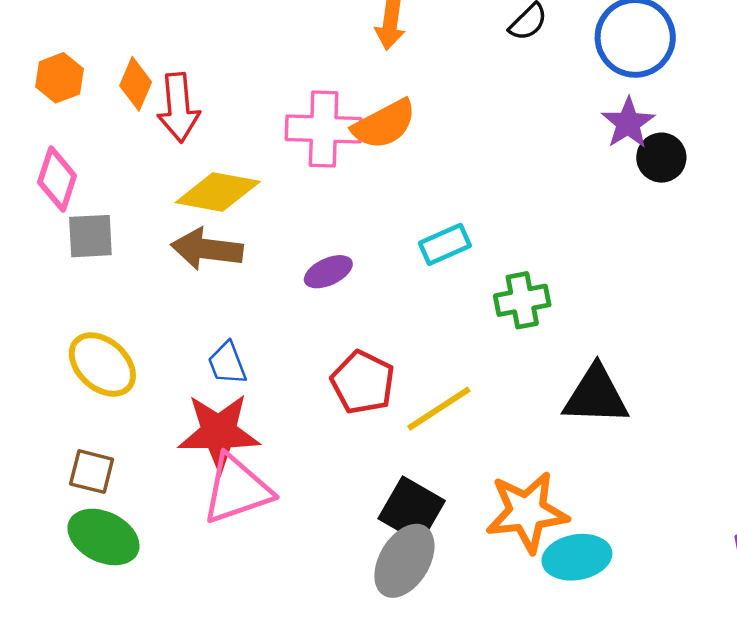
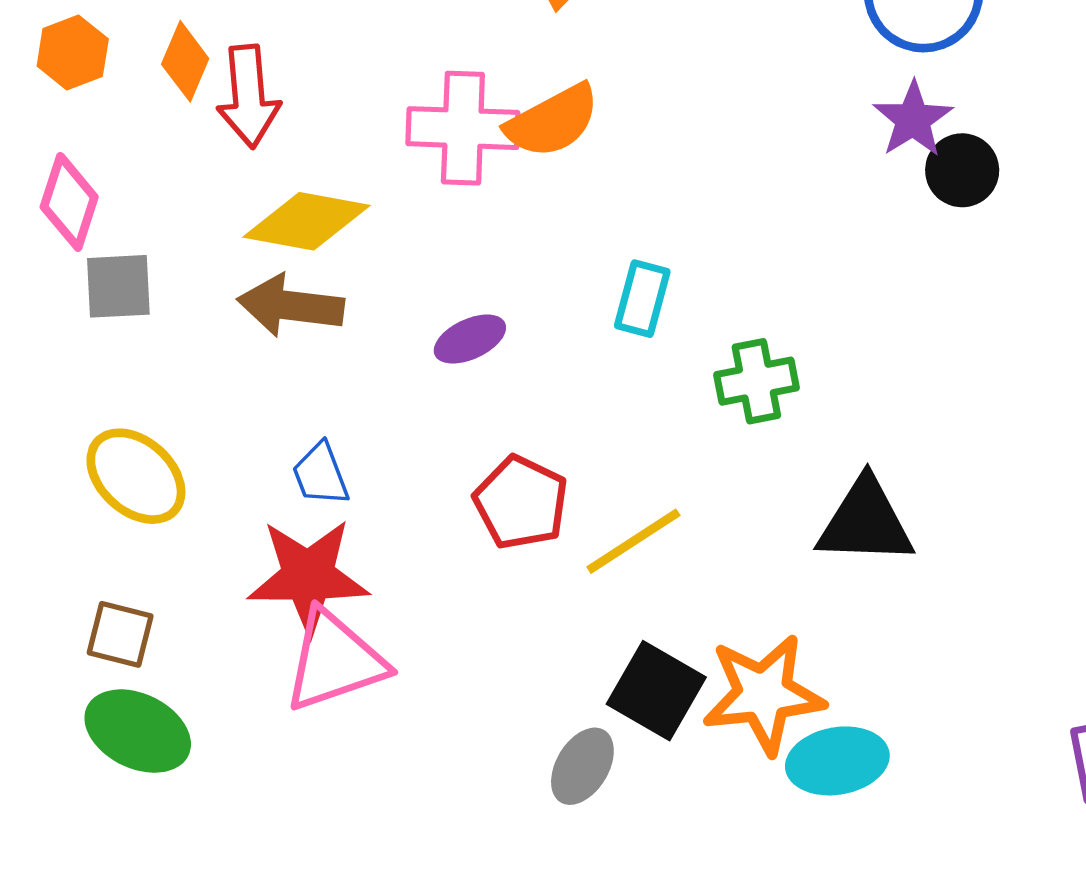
cyan rectangle: (445, 244) -> (642, 299), turned -51
black square: (412, 510) -> (656, 691), moved
gray ellipse: (404, 561) -> (582, 766), size x0.7

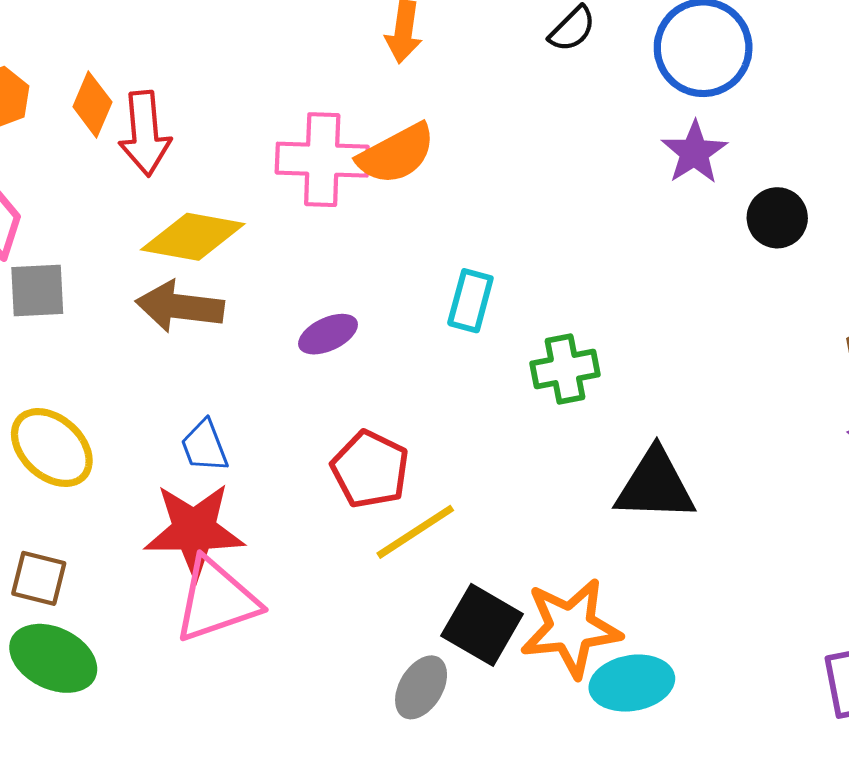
black circle: (962, 170) -> (777, 218), moved
yellow line: (633, 541) -> (415, 532), moved

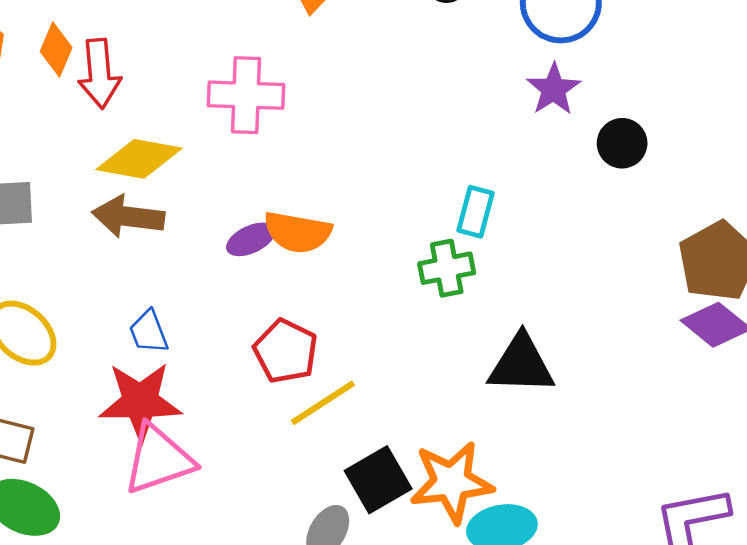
orange semicircle: (396, 154) -> (298, 232), moved, turned 38
cyan rectangle: (470, 301) -> (475, 212), moved
black square: (482, 625) -> (378, 480), turned 30

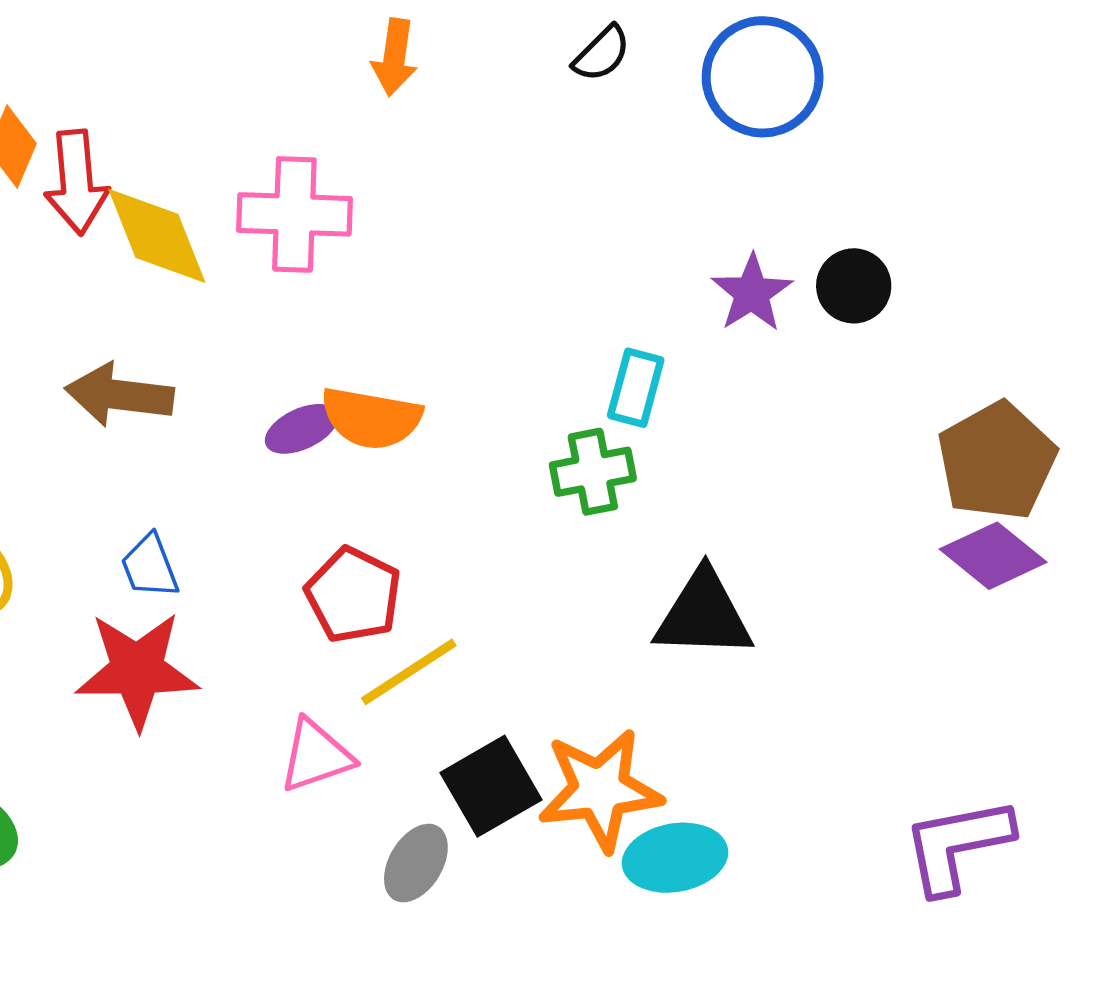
purple star: (554, 89) -> (752, 293), moved
yellow diamond: (139, 159) -> (157, 236), moved, turned 58
pink triangle: (158, 459) -> (316, 756), moved, size x0.7

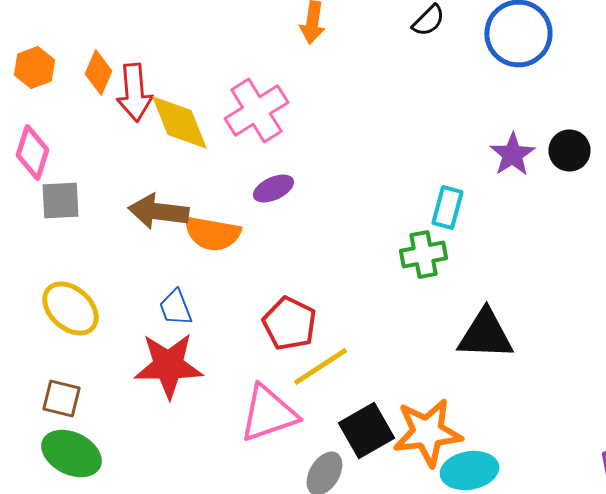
pink cross: (294, 214) -> (256, 110), turned -34
orange semicircle: (371, 418) -> (212, 234), moved
purple ellipse: (302, 429) -> (273, 188), moved
pink triangle: (316, 756) -> (268, 414), size x1.4

